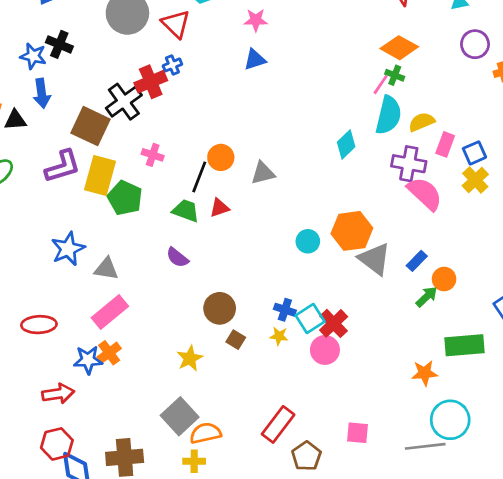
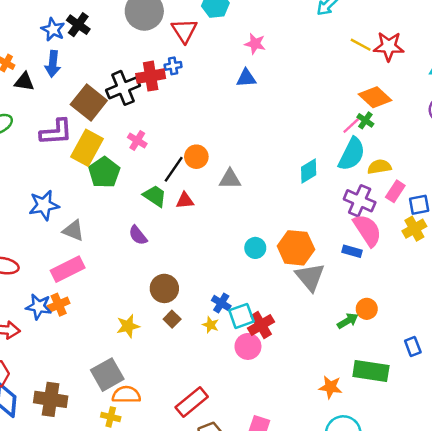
blue rectangle: (417, 261) -> (352, 251), moved, turned 48

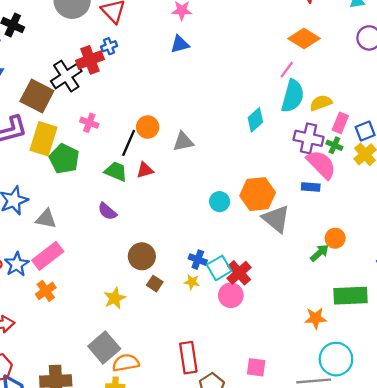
green cross: (365, 120) -> (334, 145), moved
blue star: (39, 307) -> (17, 264), moved, turned -30
red rectangle: (192, 402) -> (188, 358), turned -48

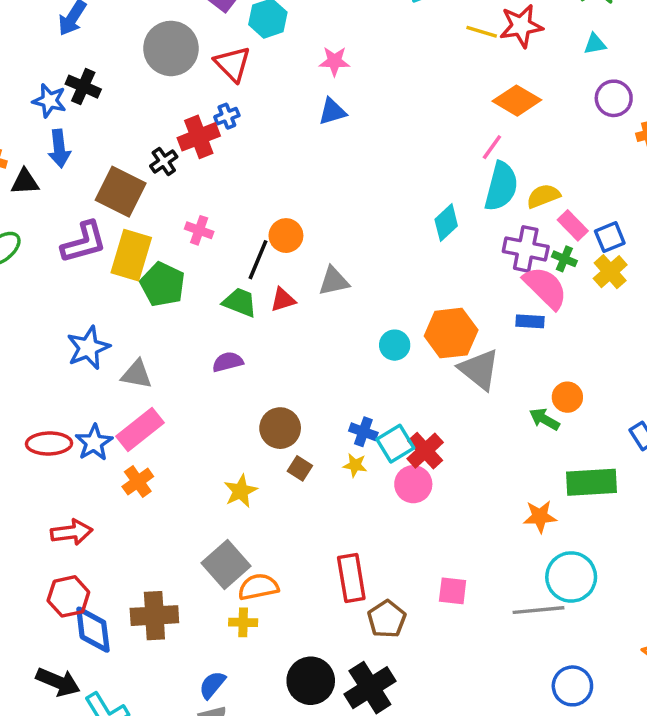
black cross: (66, 76) -> (164, 161), size x0.6
pink rectangle: (340, 123) -> (573, 225), turned -66
gray triangle: (183, 142) -> (334, 281), moved
purple semicircle: (107, 211) -> (228, 362), turned 126
green arrow: (320, 253) -> (544, 419), turned -108

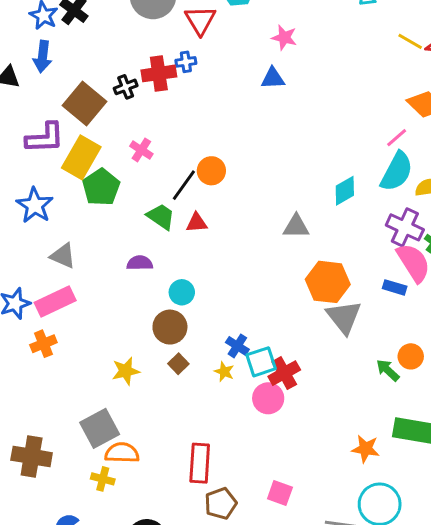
gray triangle: (334, 281) -> (296, 226), moved
cyan circle: (395, 345) -> (182, 292), moved
blue star: (88, 348) -> (35, 205), moved, turned -30

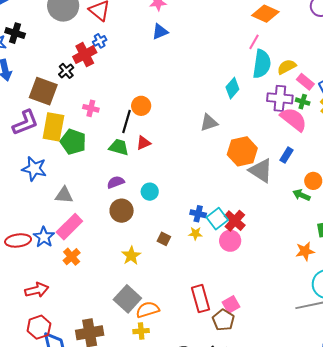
blue rectangle: (395, 287) -> (287, 155), moved, turned -56
brown circle: (170, 327) -> (122, 211), moved
pink square: (280, 493) -> (231, 305), moved, turned -30

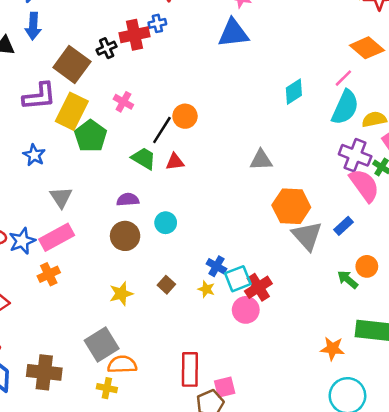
blue triangle: (160, 32) -> (233, 33), size x1.5
cyan diamond: (232, 88) -> (294, 92), moved
blue star: (34, 169) -> (34, 155), size x0.7
gray triangle: (64, 195) -> (61, 197), turned 36

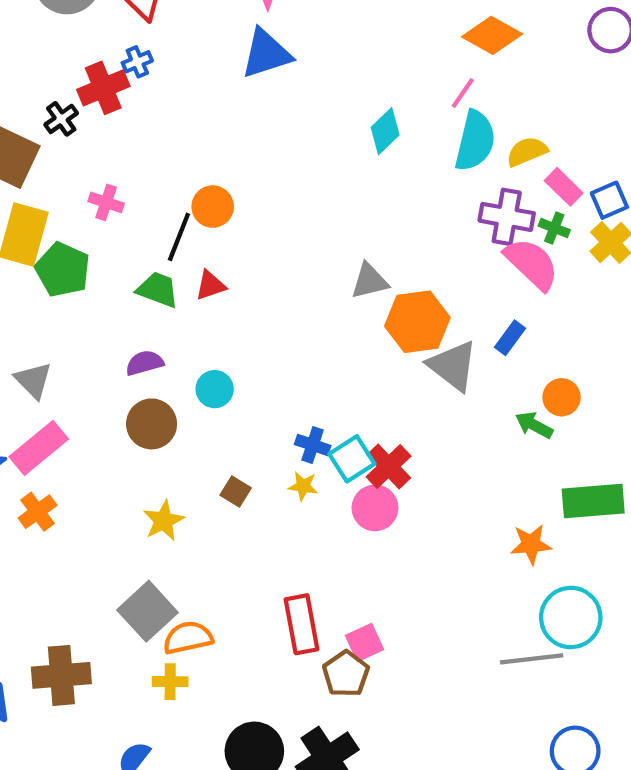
gray triangle: (261, 160) -> (369, 281), moved

